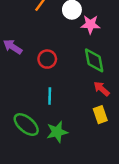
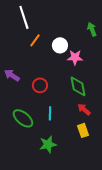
cyan line: (50, 96) -> (50, 113), moved
green ellipse: (26, 125) -> (23, 118), moved

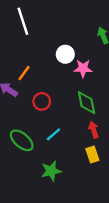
orange line: (35, 40) -> (24, 73), moved
red arrow: (84, 109) -> (94, 130), turned 32
cyan line: (50, 113) -> (53, 134), turned 48

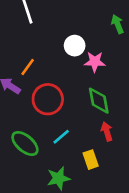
red circle: (42, 101) -> (48, 99), size x1.5
yellow rectangle: (92, 154) -> (91, 160), moved

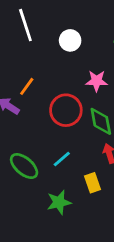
white circle: (75, 46) -> (70, 40), moved
red circle: (48, 99) -> (66, 110), moved

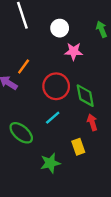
pink star: (97, 81) -> (74, 51), moved
cyan line: (62, 159) -> (53, 118), moved

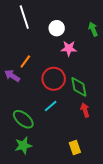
yellow rectangle: (78, 147) -> (75, 148), moved
green star: (50, 163) -> (23, 146), moved

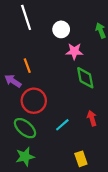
orange line: (25, 62) -> (27, 66), turned -56
red circle: (54, 79) -> (34, 101), moved
green diamond: (79, 87) -> (85, 78), moved
cyan line: (51, 106) -> (62, 125), moved

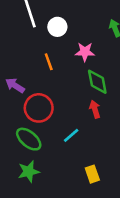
white circle: (61, 29) -> (57, 27), moved
orange line: (27, 66) -> (49, 62), moved
red arrow: (92, 118) -> (95, 109), moved

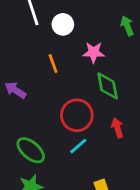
red circle: (39, 108) -> (77, 115), moved
red arrow: (95, 109) -> (117, 128), moved

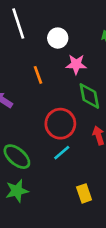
white circle: (63, 24) -> (58, 38), moved

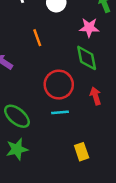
pink star: (76, 64) -> (89, 28), moved
cyan line: (62, 153) -> (60, 112), turned 36

